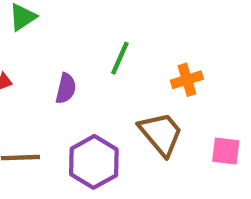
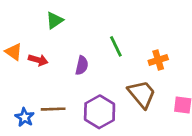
green line: (120, 58) -> (116, 46), turned -50

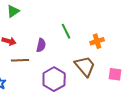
green triangle: (55, 20) -> (13, 11), moved
brown line: (53, 109) -> (20, 60), moved

